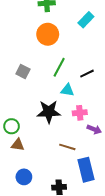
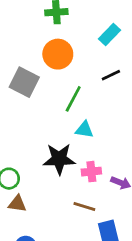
gray square: (23, 71) -> (24, 82), moved, size x1.5
black line: (87, 74) -> (111, 75), moved
pink cross: (80, 113) -> (91, 172), moved

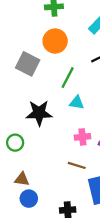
black star: (59, 159) -> (39, 113), moved
brown triangle: (17, 204) -> (22, 179), moved

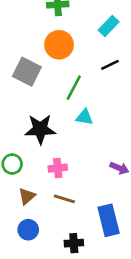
pink cross: (82, 137) -> (58, 168), moved
brown line: (77, 165) -> (64, 199), moved
brown triangle: (22, 179) -> (27, 196), moved, turned -49

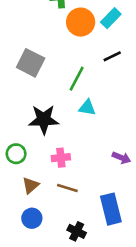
orange circle: (59, 45) -> (81, 22), moved
black cross: (74, 243) -> (77, 231), turned 30

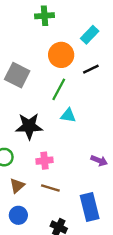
orange circle: (81, 22) -> (61, 55), moved

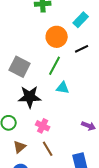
gray square: (17, 75) -> (20, 67), moved
pink cross: (44, 161) -> (43, 126), turned 32
brown line: (50, 188) -> (48, 149), turned 42

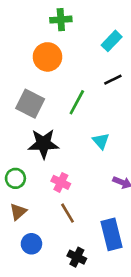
orange circle: (57, 37) -> (47, 57), moved
cyan triangle: (63, 88) -> (101, 141), moved, turned 40
brown triangle: (20, 147) -> (18, 212), moved

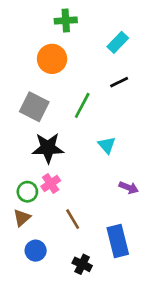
green circle: (15, 178) -> (27, 192), moved
pink cross: (61, 182) -> (51, 183), moved, turned 30

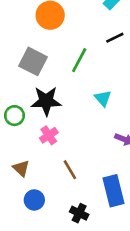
green circle: (27, 192) -> (14, 116), moved
brown triangle: (22, 218) -> (21, 168), turned -36

